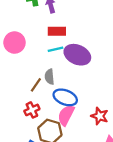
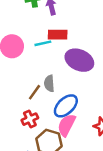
cyan line: (55, 49) -> (43, 43), moved
blue ellipse: (65, 97) -> (66, 106), turned -65

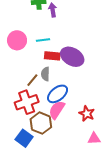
red rectangle: (58, 35) -> (52, 56), moved
red cross: (30, 119) -> (27, 102), size x1.6

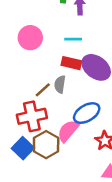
cyan line: (43, 40) -> (73, 39), moved
blue ellipse: (58, 94) -> (87, 113), moved
blue square: (24, 138) -> (23, 148), moved

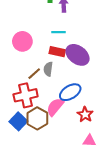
pink circle: (30, 38) -> (22, 41), moved

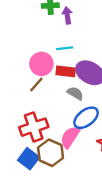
pink circle: (22, 41) -> (41, 64), moved
gray semicircle: (48, 69) -> (75, 93), moved, turned 120
brown line: (34, 74) -> (36, 85), moved

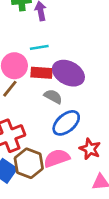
pink semicircle: (70, 137) -> (57, 158), moved, turned 40

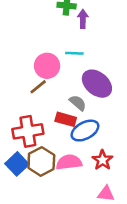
red rectangle: (42, 73) -> (66, 119), moved

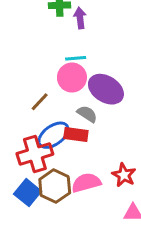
pink circle: (47, 66) -> (72, 78), moved
blue ellipse: (85, 131) -> (53, 135), moved

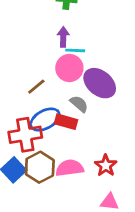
purple arrow: (80, 18) -> (63, 37), moved

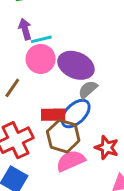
gray semicircle: (79, 104) -> (88, 90), moved, turned -66
blue ellipse: (45, 120) -> (76, 114), moved
brown hexagon: (40, 167) -> (63, 136), moved

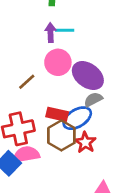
cyan line: (41, 39) -> (65, 30), moved
red star: (107, 148) -> (85, 142), moved
pink semicircle: (71, 161) -> (26, 154), moved

